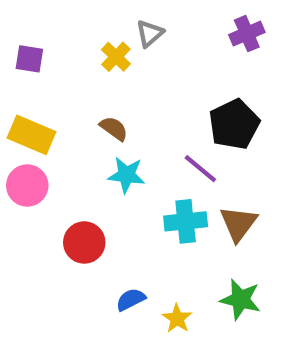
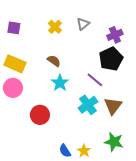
gray triangle: (150, 34) -> (83, 24), moved
purple cross: (247, 34) -> (115, 35), moved
cyan star: (126, 175) -> (60, 83), turned 30
cyan cross: (186, 221) -> (88, 105), turned -30
blue semicircle: (131, 299) -> (65, 151), moved, turned -96

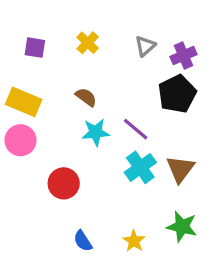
gray triangle: (83, 24) -> (145, 46), moved
purple square: (14, 28) -> (35, 48), moved
purple line: (95, 80) -> (136, 129), moved
cyan star: (60, 83) -> (96, 132), turned 30
blue semicircle: (65, 151) -> (83, 241), moved

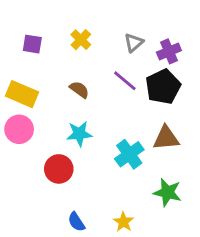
purple line: (136, 129) -> (125, 81), moved
cyan star: (96, 132) -> (79, 134), moved
brown triangle: (180, 169) -> (166, 138), moved, turned 48
green star: (182, 227) -> (167, 192), moved

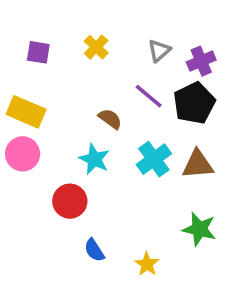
brown semicircle: (79, 90) -> (110, 119), moved
cyan star: (79, 134) -> (94, 159), turned 30
cyan cross: (129, 154) -> (154, 159), moved
blue semicircle: (76, 222) -> (94, 250), moved

